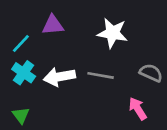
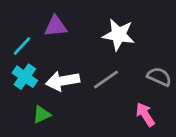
gray line: (101, 75) -> (106, 80), turned -45
green triangle: (21, 115) -> (42, 114), moved, turned 42

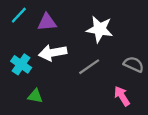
cyan line: (22, 46) -> (19, 15), moved
white arrow: (63, 81) -> (53, 53), moved
green triangle: (42, 114) -> (35, 96), turned 35

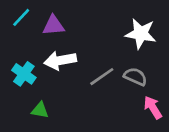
white star: (100, 29) -> (141, 34), moved
gray semicircle: (134, 64) -> (135, 77), moved
pink arrow: (122, 96) -> (153, 107), moved

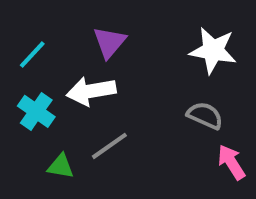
cyan line: (21, 17) -> (32, 55), moved
purple triangle: (53, 26) -> (109, 42), moved, turned -45
gray line: (102, 77) -> (109, 146), moved

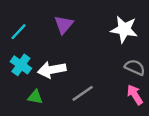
white arrow: (91, 91) -> (52, 70), moved
gray semicircle: (205, 115) -> (135, 67), moved
gray line: (109, 146) -> (83, 93), moved

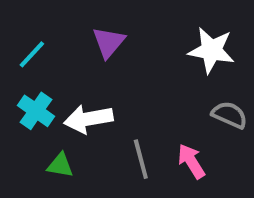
gray line: (83, 93) -> (141, 159), turned -70
pink arrow: (135, 95) -> (191, 161), moved

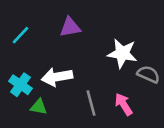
purple triangle: (109, 42) -> (70, 27), turned 40
white star: (211, 50) -> (122, 53), moved
cyan cross: (36, 111) -> (20, 85), moved

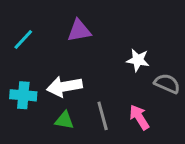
white star: (122, 53) -> (138, 60), size x0.7
cyan cross: (20, 85) -> (23, 95), turned -30
green triangle: (39, 107) -> (64, 120), moved

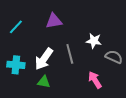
white arrow: (64, 86) -> (44, 59), turned -45
gray line: (103, 116) -> (70, 54), moved

